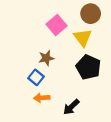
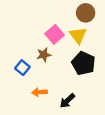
pink square: (56, 25) -> (55, 34), moved
blue square: (36, 77) -> (22, 68), moved

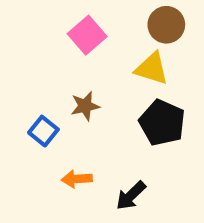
pink square: (55, 34) -> (87, 35), moved
yellow triangle: (78, 35) -> (152, 69), turned -36

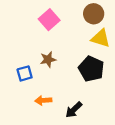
yellow triangle: (152, 69) -> (101, 38), moved
blue square: (43, 131) -> (25, 73), turned 35

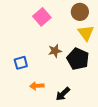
yellow triangle: (101, 38) -> (86, 33), turned 36
brown star: (48, 59) -> (55, 51), moved

